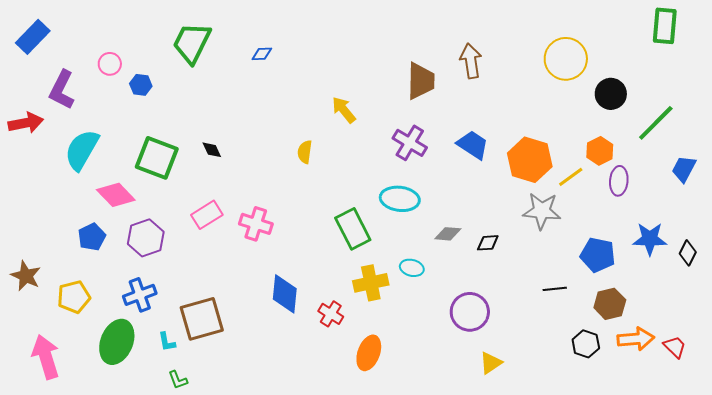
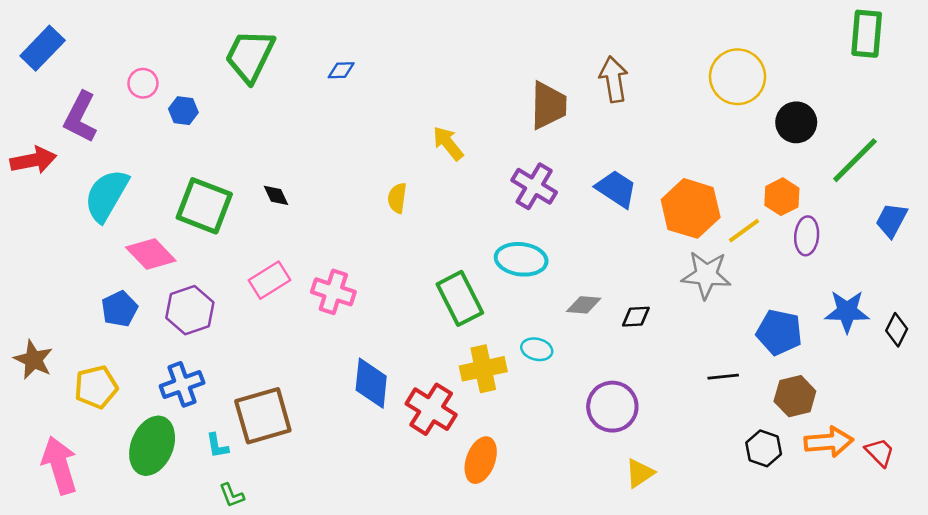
red cross: (331, 314) -> (431, 409), size x1.5

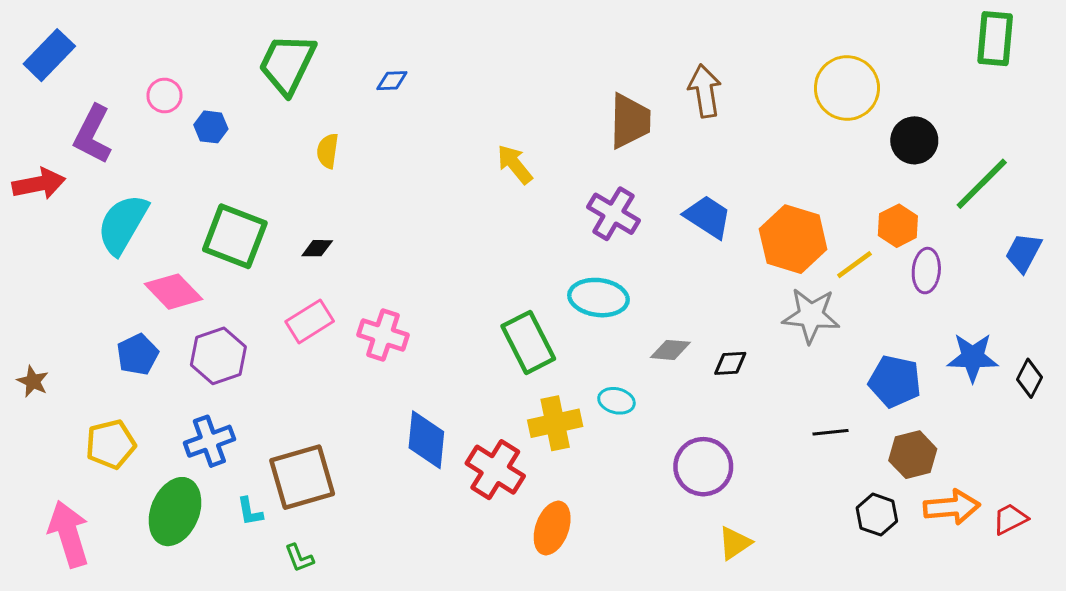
black diamond: (276, 195) -> (317, 248), moved, turned -64
yellow semicircle: (397, 198) -> (328, 151), moved
brown star: (33, 360) -> (33, 381), moved, size x0.7
red trapezoid: (880, 452) -> (1010, 519), turned -72
green L-shape: (232, 495) -> (299, 558), moved

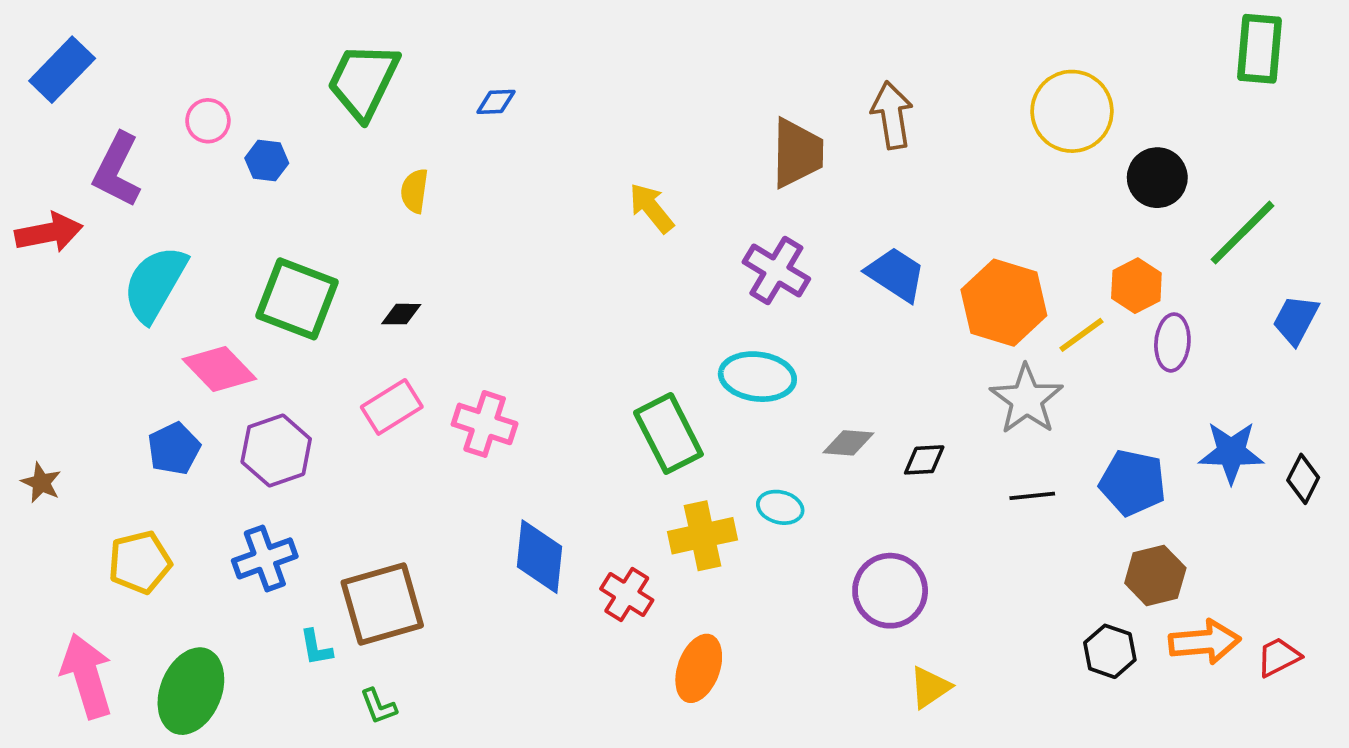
gray star: (811, 315) -> (1027, 399), turned 30
black line: (830, 432) -> (1032, 496), moved
red cross: (495, 470) -> (627, 594), size x0.7
green ellipse: (175, 512) -> (191, 691), moved

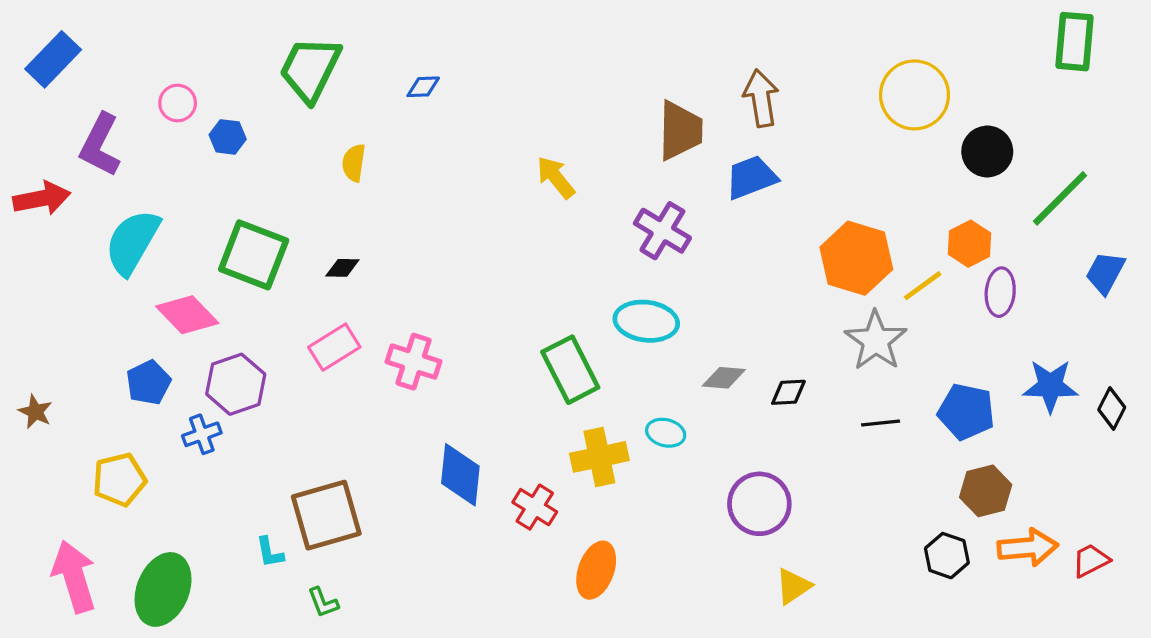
blue trapezoid: (896, 274) -> (751, 177), moved, turned -54
blue cross: (265, 558) -> (202, 434), moved, size x0.7

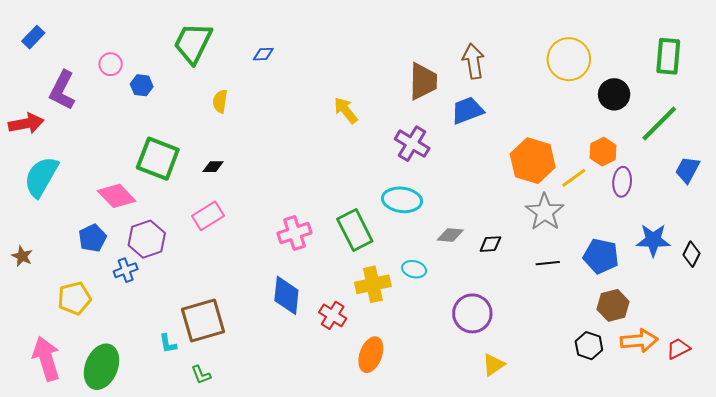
green rectangle: (1075, 42) -> (668, 56), moved
blue rectangle: (53, 59) -> (33, 37), size x0.7
cyan semicircle: (132, 242) -> (41, 177), moved
pink cross: (414, 362) -> (294, 233), moved, turned -36

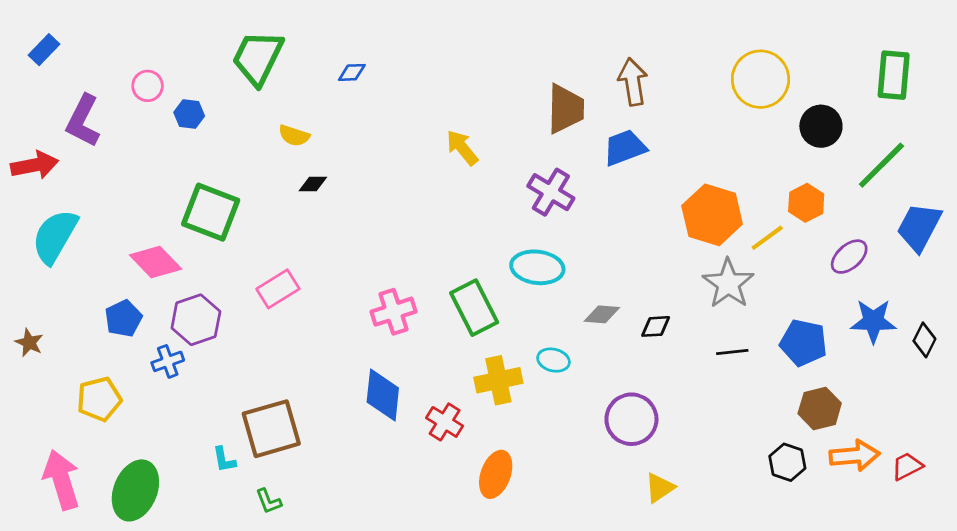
yellow semicircle: (220, 101) -> (294, 136), turned -80
black diamond: (213, 167) -> (313, 184), moved
blue trapezoid: (687, 170) -> (919, 227), size x1.4
purple ellipse: (622, 182) -> (849, 257), moved, turned 44

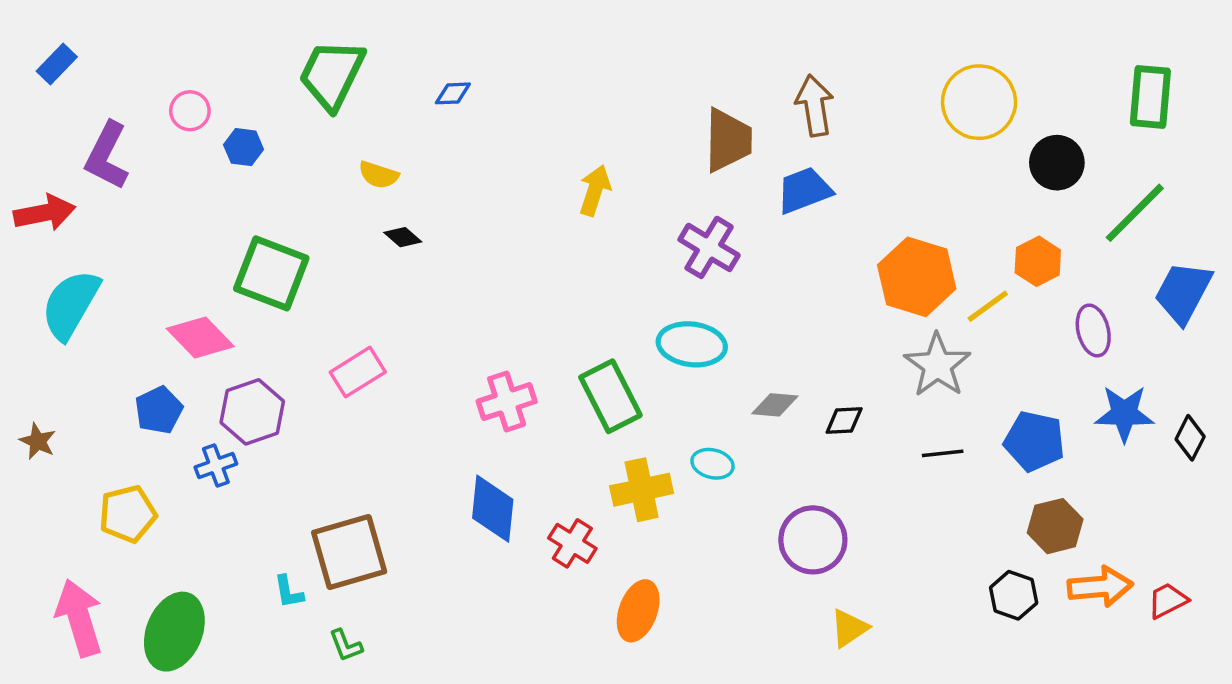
yellow arrow: (462, 148) -> (595, 190), turned 57
black diamond: (313, 184) -> (403, 237), turned 40
purple ellipse: (849, 257) -> (1093, 331), turned -63

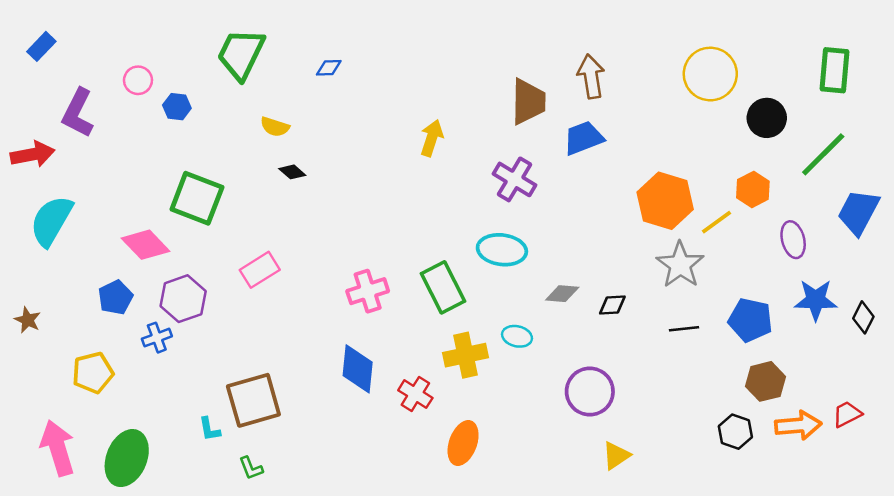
red trapezoid: (1168, 600) -> (847, 414), moved

